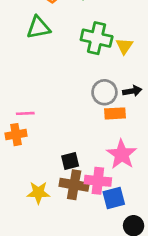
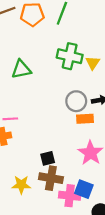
green triangle: (38, 28) -> (21, 69), moved
pink cross: (98, 181) -> (70, 196), moved
blue square: (114, 198) -> (84, 189), turned 36

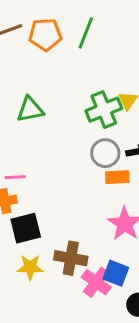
green cross: (70, 56) -> (104, 110), moved, turned -35
black square: (48, 158) -> (26, 228), moved, size x1.5
pink cross: (70, 196) -> (96, 282), turned 30

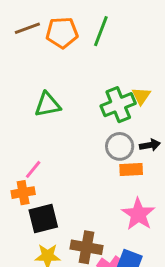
pink line: (15, 177) -> (33, 169), turned -48

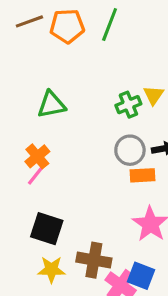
green cross: (118, 105) -> (128, 105), size x0.7
orange cross: (23, 193) -> (37, 156), moved, turned -30
black square: (43, 218) -> (47, 229), turned 32

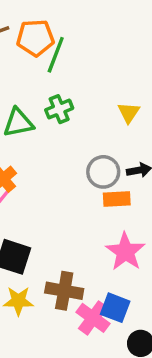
green line: (110, 25) -> (56, 55), moved
green cross: (128, 105) -> (59, 109), moved

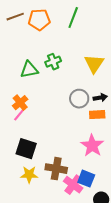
green line: (56, 55) -> (73, 18), moved
yellow triangle: (129, 112) -> (94, 64), size x1.5
orange rectangle: (117, 199) -> (97, 115), moved

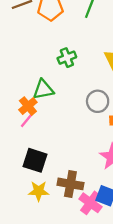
green triangle: (29, 70) -> (43, 89), moved

